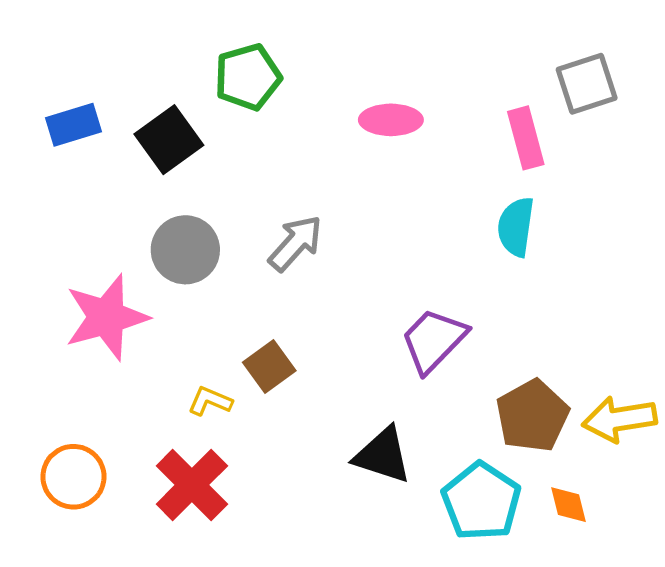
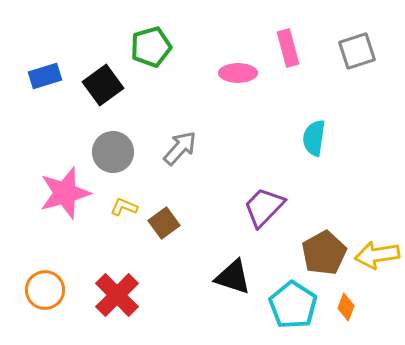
pink rectangle: (526, 138) -> (288, 48), moved
yellow L-shape: (210, 401) -> (124, 207), moved
orange diamond: (568, 505) -> (346, 307), turned 36

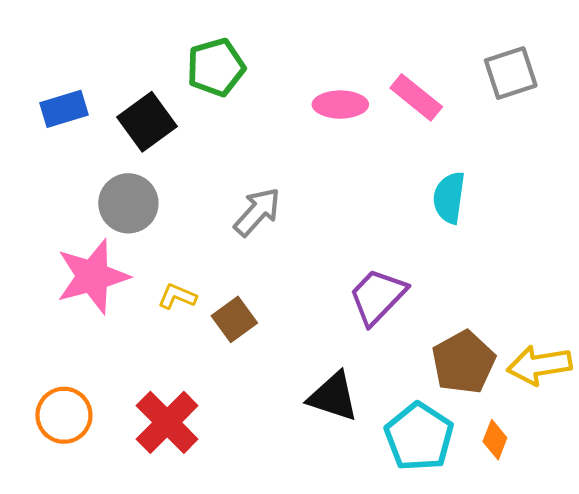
pink rectangle: (288, 48) -> (416, 97), moved, turned -36
gray circle: (113, 152) -> (128, 203), moved

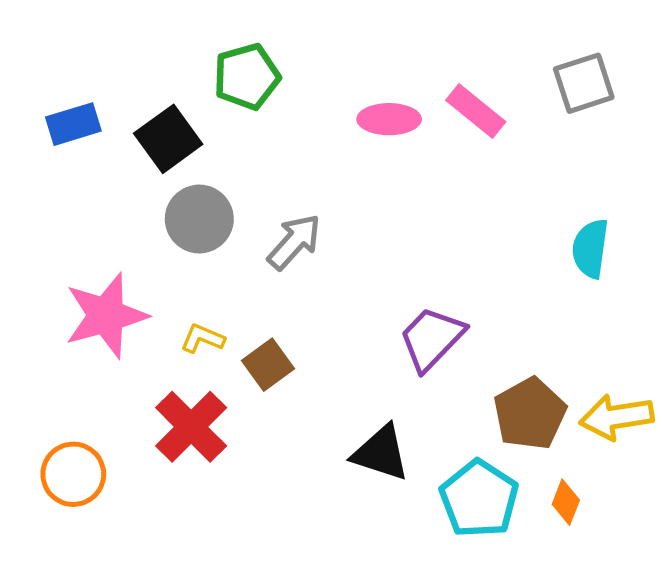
cyan semicircle: (449, 198) -> (590, 248), moved
gray circle: (128, 203) -> (199, 219), moved
red cross: (167, 422) -> (191, 427), moved

